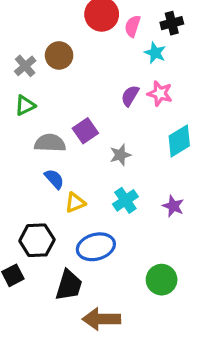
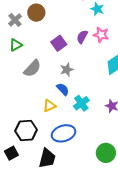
purple square: (85, 131) -> (59, 43), moved
gray semicircle: (50, 143) -> (32, 68), turned 132
gray star: (120, 155) -> (67, 70), moved
blue semicircle: (54, 179) -> (63, 89), moved

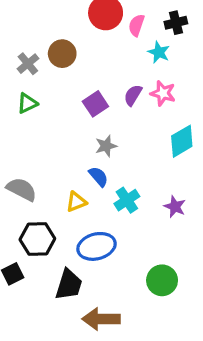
gray semicircle: (32, 68) -> (22, 189), moved, turned -108

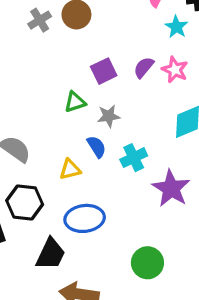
green triangle: (27, 103) -> (75, 102), moved
cyan cross: (127, 200) -> (134, 158), moved
purple star: (175, 207) -> (171, 188), size x1.6

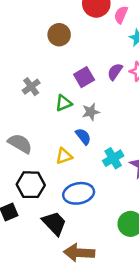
gray cross: (40, 20) -> (31, 87), moved
cyan cross: (134, 158) -> (113, 158), moved
black trapezoid: (51, 254) -> (54, 223), turned -64

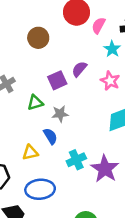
purple semicircle: (115, 72) -> (79, 69), moved

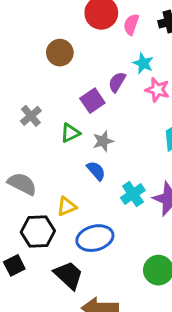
cyan star: (112, 49) -> (143, 63), moved
yellow triangle: (30, 153) -> (67, 207), moved

